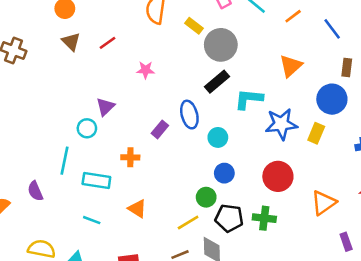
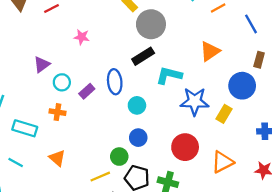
cyan circle: (87, 128) -> (62, 82), moved
orange triangle: (324, 203) -> (222, 162), moved

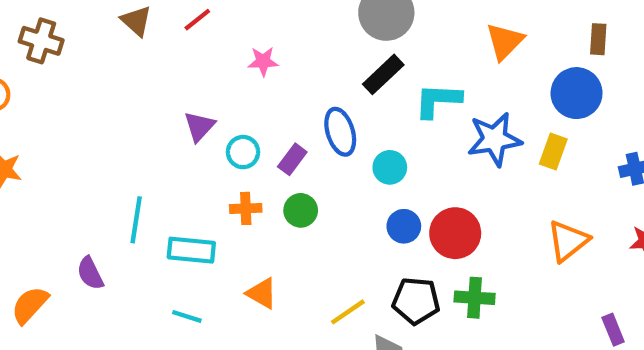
red circle: (185, 147) -> (455, 233), moved
green circle: (119, 157) -> (301, 210), moved

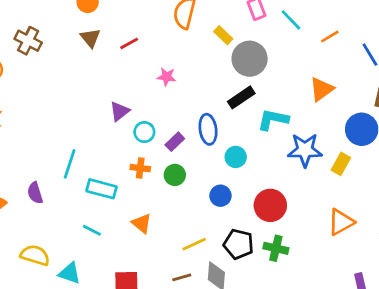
blue circle: (404, 226) -> (220, 196), moved

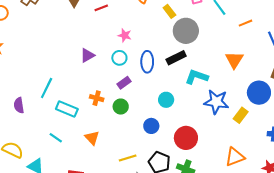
orange triangle: (322, 89) -> (234, 60), turned -30
blue ellipse: (208, 129) -> (147, 62), moved
cyan circle: (144, 132) -> (119, 58), moved

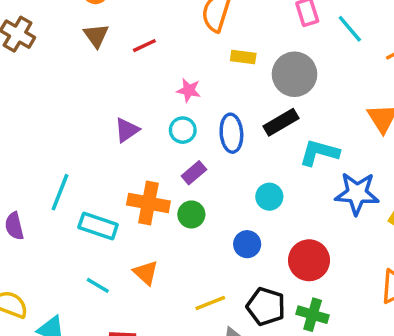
yellow rectangle: (169, 11) -> (243, 57), moved, turned -40
orange cross: (97, 98) -> (148, 203), size x1.6
cyan line: (56, 138) -> (98, 285), moved

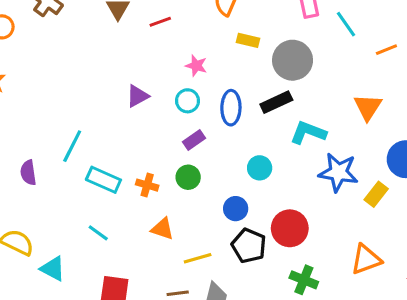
orange cross: (148, 203) -> (147, 185), moved, size x0.6
orange triangle: (146, 273) -> (162, 229), moved, turned -30
black pentagon: (266, 306) -> (249, 246), moved
green cross: (313, 315) -> (304, 280), moved

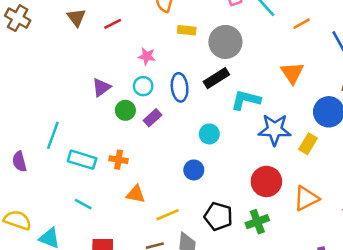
green circle: (188, 177) -> (125, 110), moved
red circle: (290, 228) -> (266, 181), moved
black pentagon: (249, 246) -> (218, 216), moved
green cross: (304, 280) -> (257, 222), turned -35

